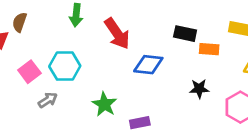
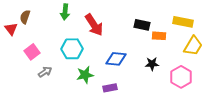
blue diamond: (148, 65) -> (116, 59), moved
cyan hexagon: (65, 66) -> (72, 49), moved
green star: (104, 104) -> (85, 75), turned 30

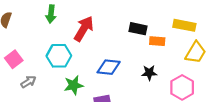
red arrow: (94, 25) -> (84, 29), turned -115

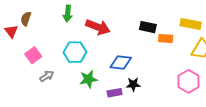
red arrow: (84, 29) -> (98, 27), turned 80
black star: (149, 73) -> (133, 84), moved

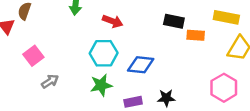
red arrow: (98, 27) -> (113, 21), size x0.7
cyan hexagon: (75, 52) -> (104, 53), moved
black star: (133, 84) -> (166, 98), moved

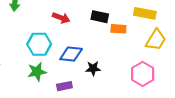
red arrow: (113, 21) -> (61, 18), moved
black star: (166, 98) -> (93, 68), moved

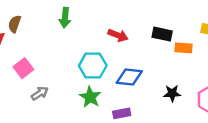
black star: (93, 68) -> (172, 93), moved
green star: (37, 72) -> (90, 97), turned -30

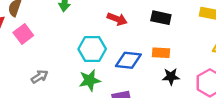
orange rectangle: (183, 48) -> (161, 53), moved
pink square: (23, 68) -> (23, 34), moved
green star: (90, 97) -> (90, 80), turned 30

